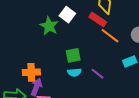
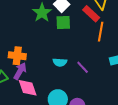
orange line: (110, 36) -> (101, 32), turned 54
green square: (73, 55) -> (63, 22), moved

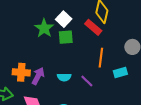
orange line: (101, 32) -> (101, 58), moved
purple arrow: (20, 71) -> (38, 76), moved

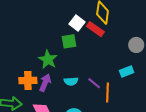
white square: (64, 19) -> (77, 23), moved
green star: (44, 28) -> (48, 59), moved
orange line: (101, 58) -> (108, 92), moved

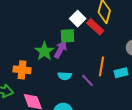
purple arrow: (45, 83) -> (61, 49), moved
orange line: (108, 92) -> (101, 66), moved

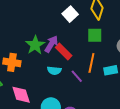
red rectangle: (95, 27) -> (64, 52), moved
green square: (67, 36) -> (95, 35), moved

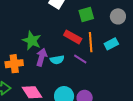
purple arrow: (51, 44) -> (42, 57), moved
red rectangle: (64, 52) -> (73, 37), moved

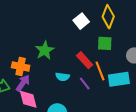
orange line: (91, 42) -> (100, 71), turned -36
cyan rectangle: (111, 44) -> (119, 79), size x1.5
purple arrow: (42, 57) -> (23, 83), moved

